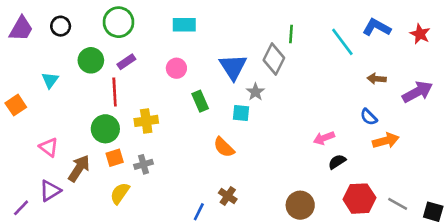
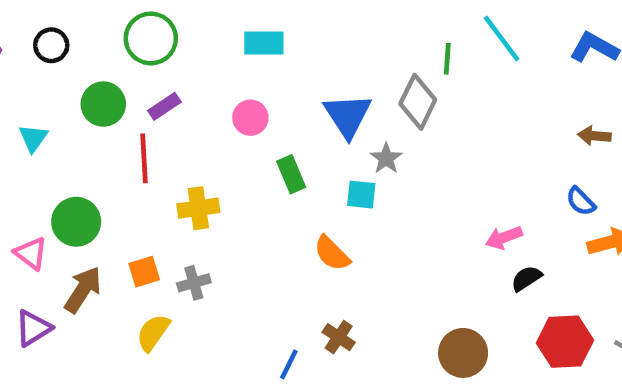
cyan line: (342, 42) -> (502, 38), moved
green circle: (105, 129) -> (76, 222), moved

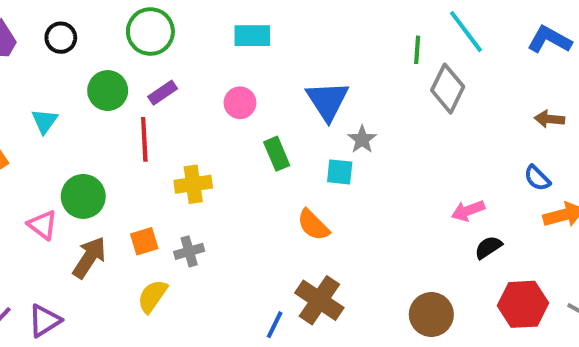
gray diamond: (418, 102) -> (448, 89), moved
purple triangle: (33, 328) -> (45, 321), moved
brown cross: (339, 337) -> (319, 300), size x1.6

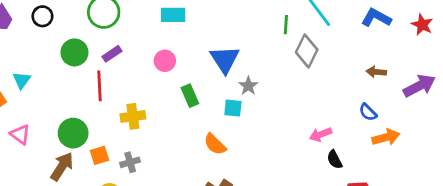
cyan triangle: (45, 121) -> (22, 80), moved
green circle: (83, 196) -> (73, 133), moved
pink triangle: (43, 225) -> (20, 134), moved
black semicircle: (488, 247) -> (335, 160), turned -84

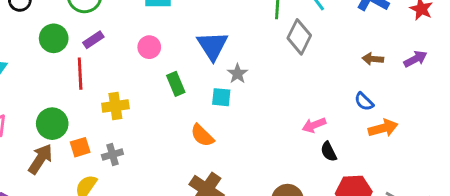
purple arrow: (419, 86) -> (415, 59), moved, size x0.7

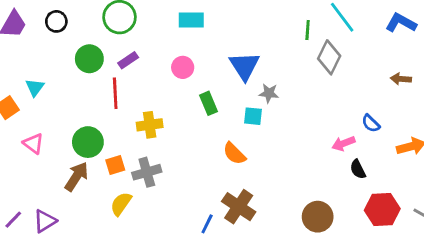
gray star: (237, 74) -> (269, 93), turned -30
blue semicircle: (364, 102) -> (371, 123), moved
gray cross: (112, 155) -> (147, 172), size x1.4

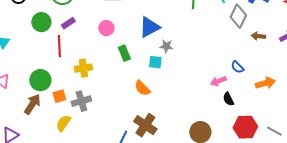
gray diamond: (329, 57) -> (238, 16), moved
blue triangle: (244, 66) -> (149, 27), turned 35

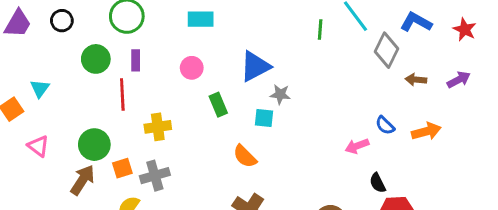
purple rectangle: (68, 23) -> (136, 60), turned -56
orange arrow: (265, 83) -> (426, 131), moved
black semicircle: (228, 99) -> (378, 183), moved

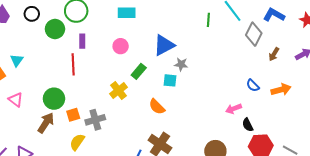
green circle: (96, 59) -> (55, 29), moved
brown arrow: (416, 80) -> (274, 54), turned -64
green rectangle: (218, 105) -> (139, 71), turned 63
yellow cross: (158, 127) -> (119, 91), moved, turned -30
pink arrow: (357, 146) -> (234, 109), moved

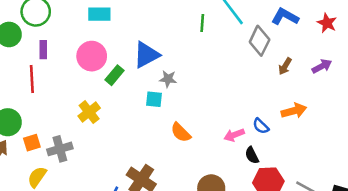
pink circle: (121, 46) -> (92, 56), size x1.5
green rectangle: (139, 71) -> (115, 75), moved
blue semicircle: (253, 86) -> (261, 126), moved
orange semicircle: (157, 107) -> (181, 132), moved

